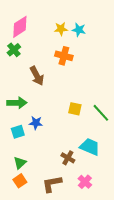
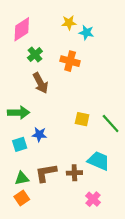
yellow star: (61, 29) -> (69, 23), moved
green cross: (14, 50) -> (35, 54), moved
brown cross: (68, 158) -> (74, 173), turned -32
green triangle: (20, 163) -> (22, 178), turned 32
brown L-shape: (52, 184) -> (46, 173), moved

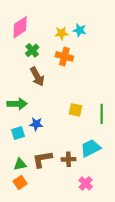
yellow star: (69, 23) -> (61, 33), moved
green line: (111, 124) -> (102, 114), turned 42
cyan trapezoid: (99, 161) -> (91, 148), turned -50

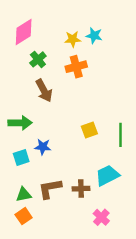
orange cross: (64, 56) -> (76, 67), turned -30
yellow square: (76, 110) -> (89, 130), turned -32

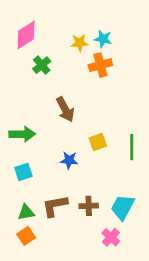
orange cross: (76, 67) -> (100, 65), moved
brown arrow: (44, 91) -> (65, 109), moved
blue star: (43, 147) -> (69, 160), moved
cyan trapezoid: (107, 175) -> (123, 207), moved, turned -35

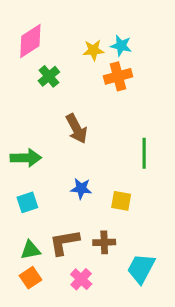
yellow square: (98, 142) -> (121, 201), moved, turned 30
green line: (132, 147) -> (144, 153), moved
cyan trapezoid: (123, 207) -> (141, 268), moved
pink cross: (111, 237) -> (81, 279), moved

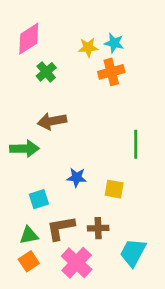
brown arrow: (77, 129) -> (52, 121), moved, turned 108
cyan square: (27, 202) -> (39, 199), moved
pink cross: (81, 279) -> (77, 263), size x1.5

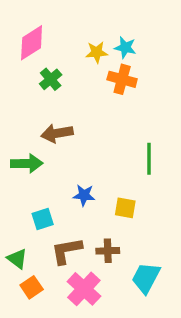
orange cross: (111, 72) -> (122, 79), turned 30
green triangle: (29, 235) -> (17, 259), moved, turned 48

